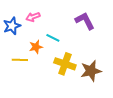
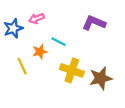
purple L-shape: (85, 21) -> (94, 23), turned -40
yellow line: (20, 60) -> (22, 66), turned 63

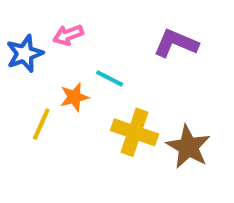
yellow line: (22, 66) -> (41, 124), turned 49
brown star: (101, 78) -> (188, 147), turned -30

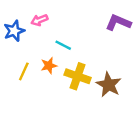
purple L-shape: (176, 43) -> (118, 22), moved
orange star: (74, 97) -> (49, 66), moved

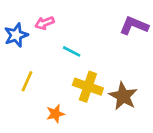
orange star: (49, 66) -> (55, 114), moved

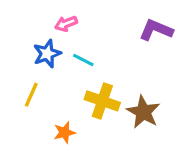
pink arrow: (45, 23) -> (66, 24), moved
blue star: (16, 35) -> (47, 54), moved

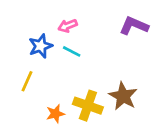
pink arrow: (66, 24) -> (68, 26), moved
yellow cross: (102, 101) -> (88, 106), moved

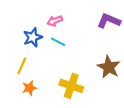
brown star: (123, 96) -> (109, 67), moved
orange star: (55, 114) -> (29, 88), moved

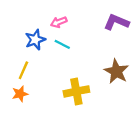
yellow cross: (71, 86) -> (76, 91), turned -30
orange star: (29, 88) -> (20, 94), moved

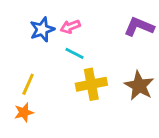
blue star: (35, 40) -> (42, 29), moved
yellow cross: (76, 91) -> (91, 84), moved

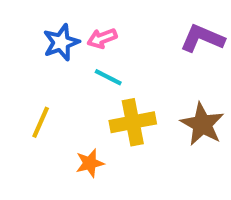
orange star: (24, 112) -> (90, 163), moved

